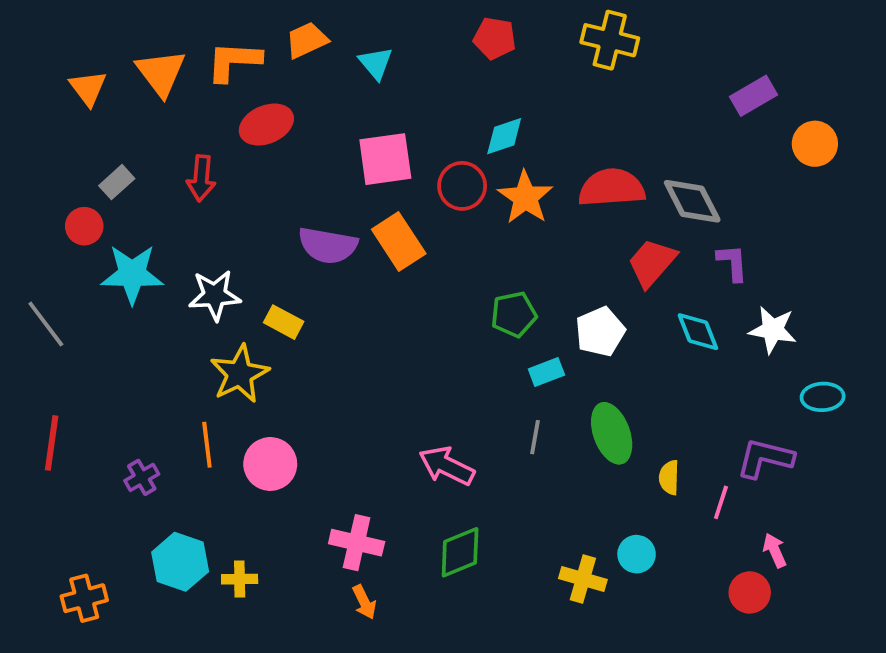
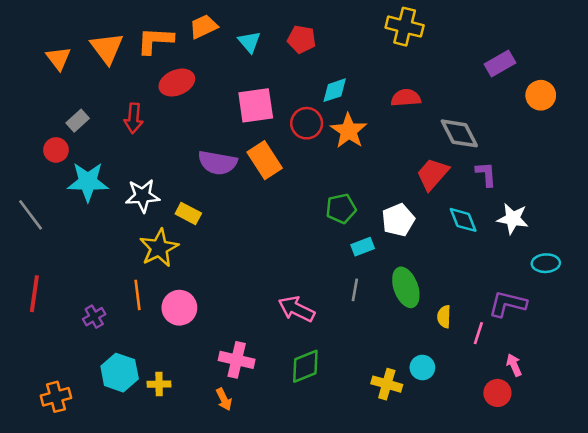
red pentagon: (495, 38) -> (302, 39), moved
red semicircle: (612, 188) -> (406, 98), moved, size x0.7
orange arrow: (364, 602) -> (224, 399), moved

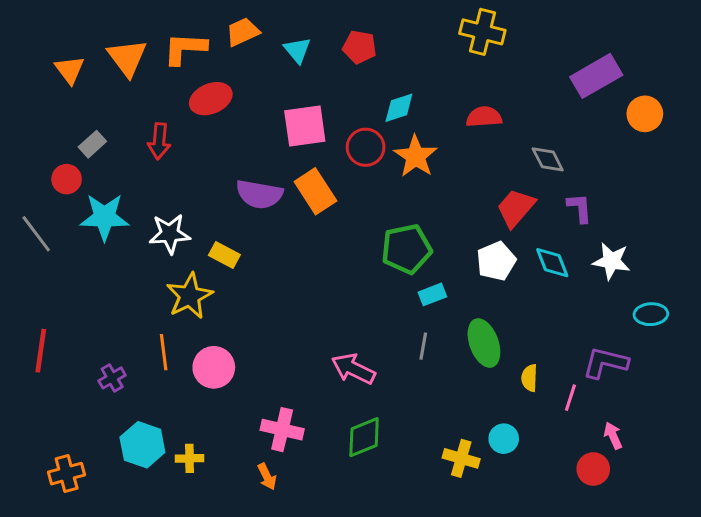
purple rectangle: (500, 63) -> (596, 76), size x1.4
gray diamond: (459, 133) -> (548, 159), size x0.7
green pentagon: (341, 208) -> (407, 249), size x1.4
gray line: (31, 215) -> (36, 234), moved
white pentagon: (398, 220) -> (496, 261), moved

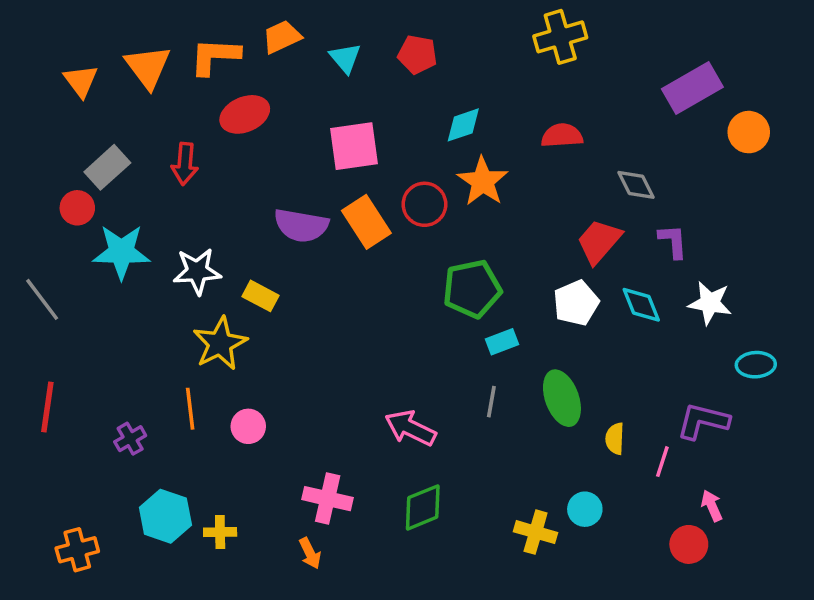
yellow cross: (482, 32) -> (560, 37), turned -30
gray rectangle: (92, 144) -> (107, 167), size x1.4
red circle: (366, 147) -> (424, 204), moved
gray line: (36, 234) -> (42, 299), moved
pink circle: (214, 367) -> (248, 426), size x0.7

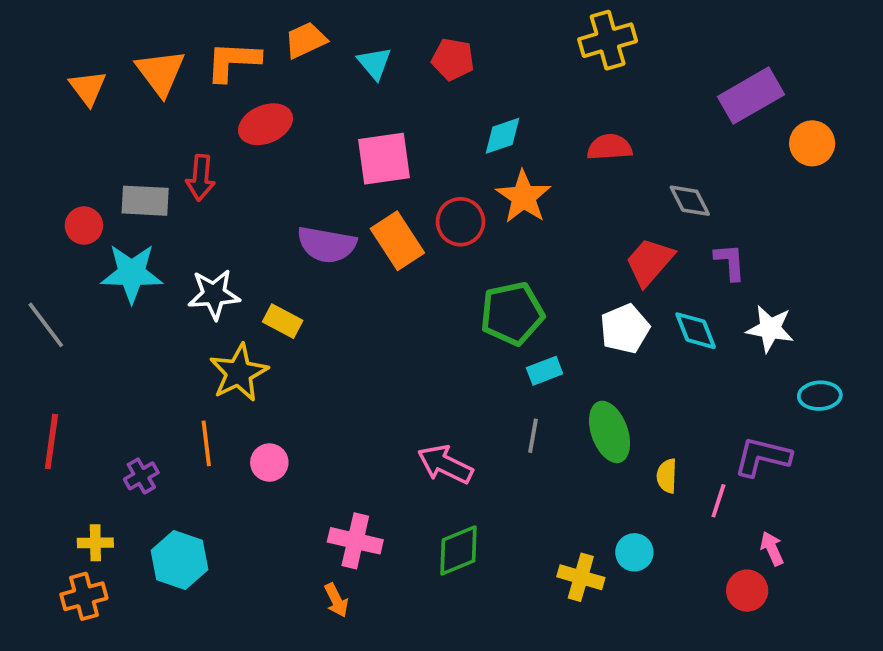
gray rectangle: (107, 167) -> (145, 201), moved, turned 45
yellow cross: (220, 532) -> (95, 543), moved

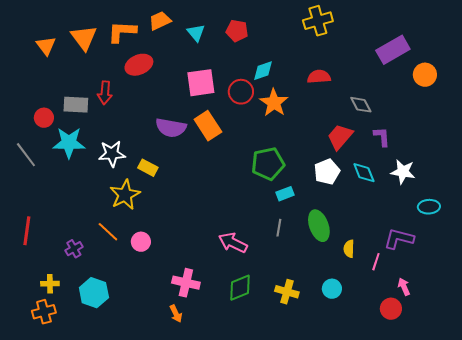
red circle: (460, 222) -> (241, 92), moved
gray line: (46, 325) -> (26, 155), moved
orange line: (206, 443) -> (108, 232), turned -40
yellow cross: (581, 577) -> (287, 292), moved

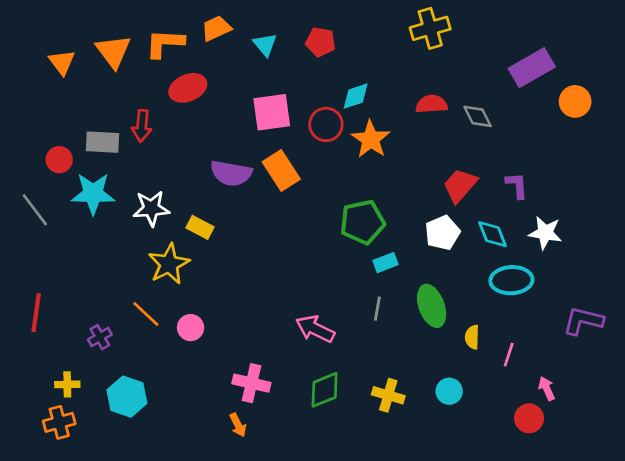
gray diamond: (361, 105) -> (478, 116), moved
cyan ellipse: (429, 207) -> (511, 280), moved, size x1.4
purple L-shape: (399, 239) -> (583, 321), moved

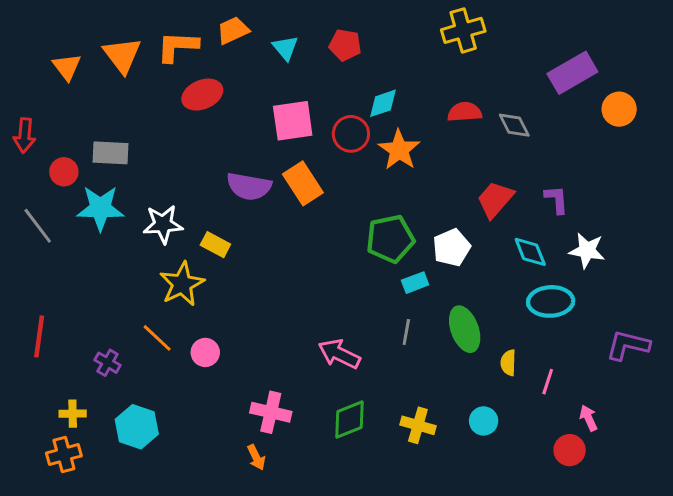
red arrow: (142, 126) -> (25, 135), moved
white pentagon: (442, 233) -> (452, 248), moved
purple cross: (100, 337) -> (108, 363), turned -30

